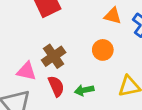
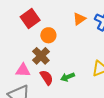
orange triangle: (113, 16) -> (79, 19), turned -40
orange circle: (103, 50) -> (48, 35), moved

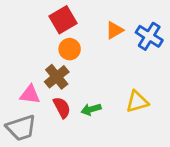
red square: (30, 19) -> (63, 20), moved

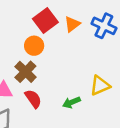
red square: (63, 20) -> (45, 21), moved
green arrow: (91, 109) -> (71, 102), moved

